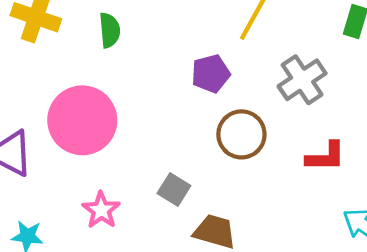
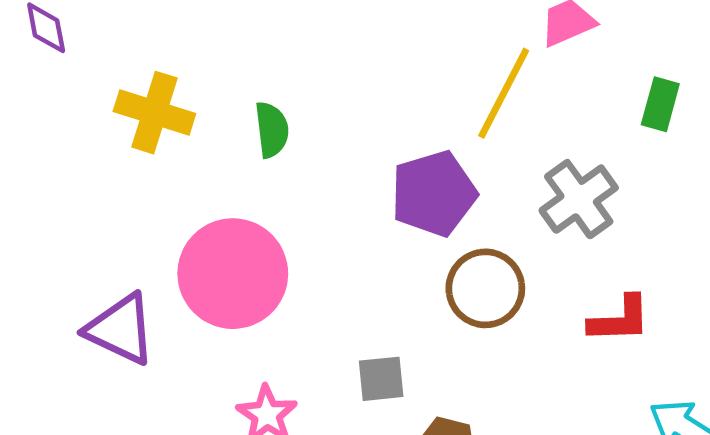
purple pentagon: (211, 74) -> (434, 194), size x1.4
gray square: (174, 190) -> (381, 379), turned -36

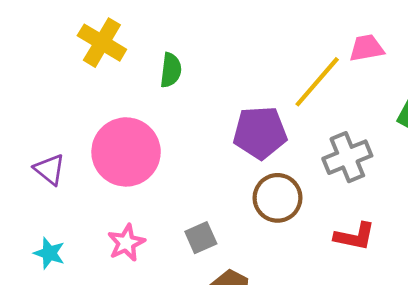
purple triangle: (121, 329) -> (50, 169), size x0.7
gray square: (381, 379) -> (201, 238), turned -32

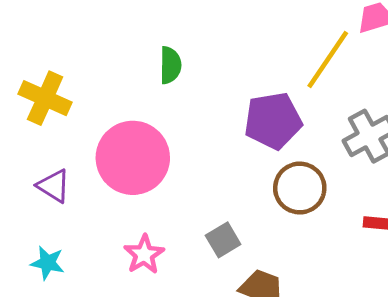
yellow cross: (102, 43) -> (45, 98), moved
cyan star: (49, 253) -> (48, 263), moved

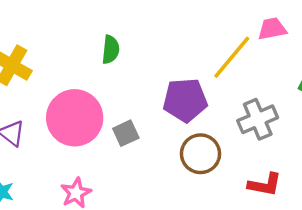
gray square: (223, 240) -> (126, 133), moved

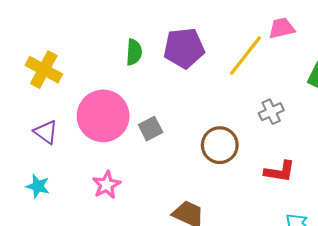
purple pentagon: (185, 100) -> (184, 48), moved
gray cross: (258, 119) -> (271, 112), size x0.7

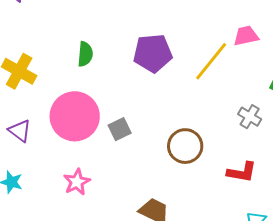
green semicircle: (134, 52) -> (85, 54), moved
gray cross: (271, 112) -> (250, 117), moved, turned -35

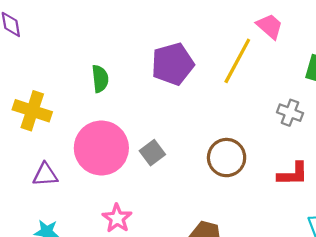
pink trapezoid: (246, 36) -> (270, 26), turned 64
purple triangle: (20, 131) -> (45, 175), turned -30

